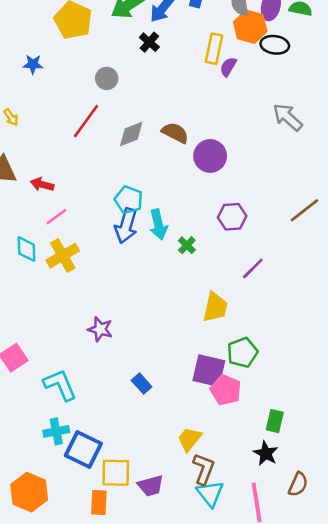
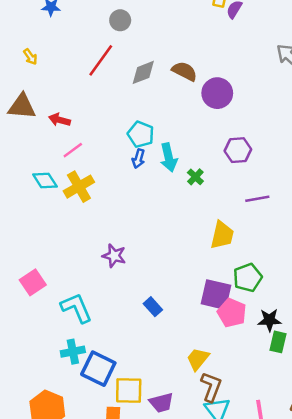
blue arrow: (126, 226) -> (138, 159), size x0.6
cyan diamond: (27, 249) -> (45, 180), turned -30
purple line: (253, 268) -> (257, 199), turned 35
black star: (266, 453) -> (269, 320), moved, turned -30

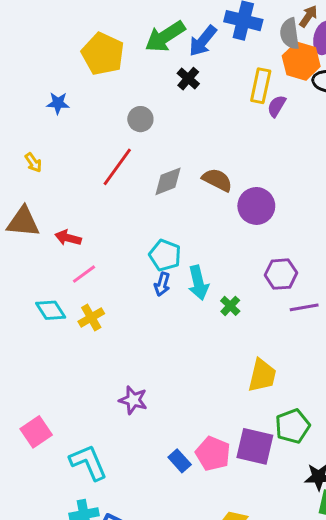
yellow cross: (79, 187) -> (91, 317), size x0.7
purple line: (257, 199) -> (304, 307), moved
pink pentagon: (232, 313) -> (213, 454), moved

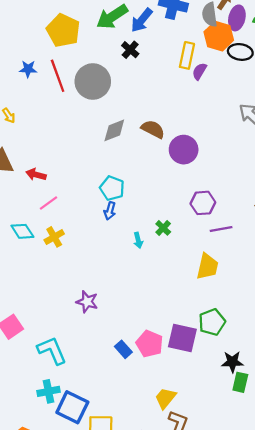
gray circle: (140, 119) -> (93, 81), size x1.8
red line: (117, 167) -> (58, 76), moved, turned -56
cyan arrow: (198, 283) -> (138, 240), moved, size x0.6
yellow trapezoid: (262, 375) -> (207, 266), moved

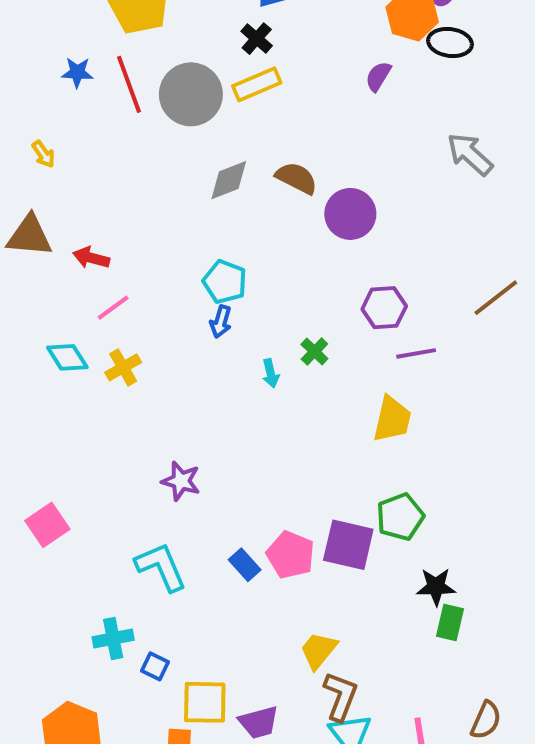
yellow rectangle: (187, 55) -> (257, 84), moved, turned 55
cyan L-shape: (52, 350) -> (161, 567), moved
blue square: (72, 407) -> (155, 666), size x0.5

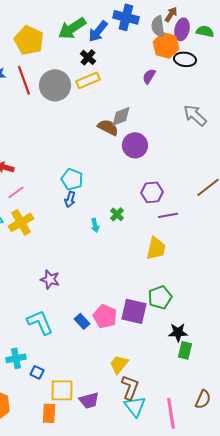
gray diamond: (229, 180) -> (121, 116), moved
yellow cross: (123, 367) -> (21, 222), size x1.4

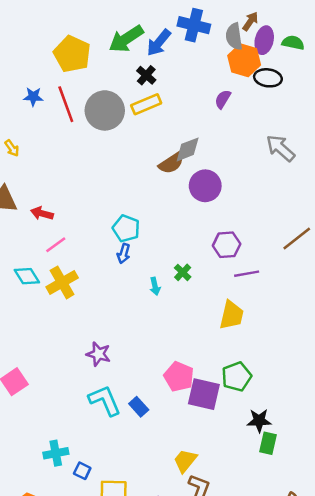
brown semicircle: (108, 127) -> (171, 163), turned 120
pink pentagon: (105, 316) -> (179, 377), moved
cyan L-shape: (40, 322) -> (105, 400), moved

